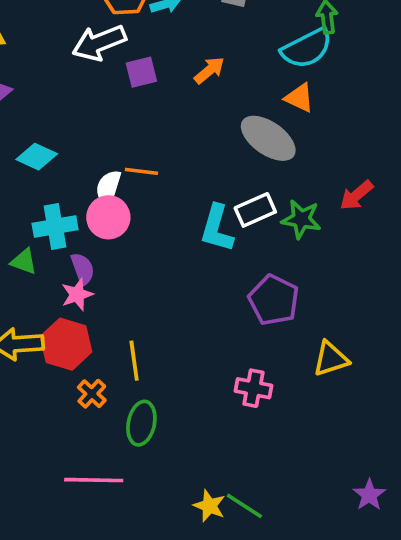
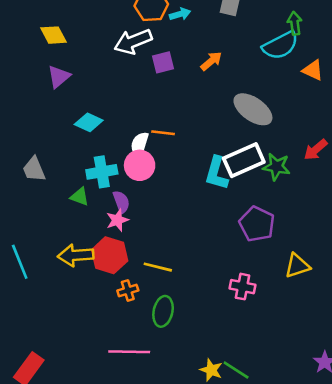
orange triangle: (299, 98) -> (313, 70), moved
white rectangle: (255, 210) -> (244, 160), size x1.4
yellow line: (134, 361) -> (158, 267), turned -68
orange cross: (92, 394) -> (128, 290), turned 30

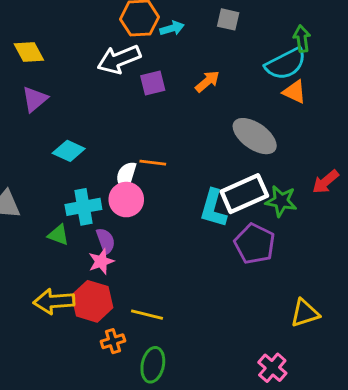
orange triangle: (313, 70) -> (294, 92), moved
purple pentagon: (257, 224) -> (255, 244), moved
pink cross: (243, 287) -> (272, 368), moved, turned 30

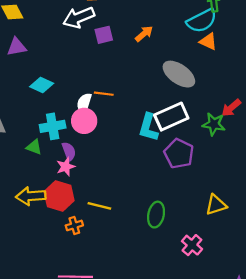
purple triangle: (35, 99) -> (17, 47), turned 30
green star: (281, 201) -> (214, 124), moved
green ellipse: (153, 365) -> (156, 215), moved

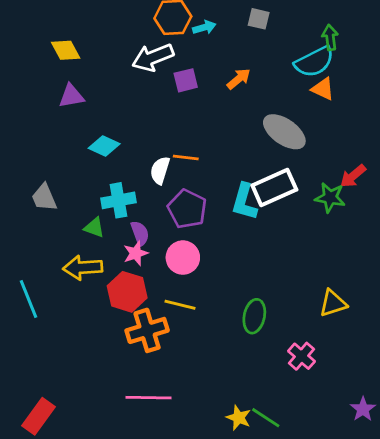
pink circle: (84, 121) -> (183, 258), moved
purple pentagon: (179, 154) -> (187, 209), moved
yellow arrow: (31, 196) -> (83, 268), moved
orange cross: (74, 225) -> (147, 330), size x1.8

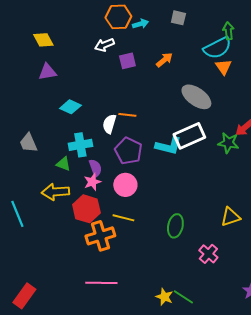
white arrow: (153, 57) -> (104, 45), size x0.7
orange triangle: (323, 89) -> (223, 67), turned 30
cyan L-shape: (244, 202) -> (168, 146), turned -92

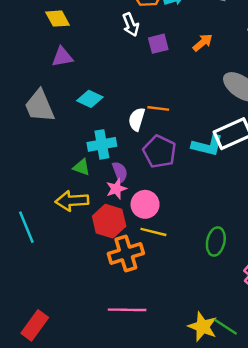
white arrow: (104, 45) -> (131, 25), turned -90
gray trapezoid: (28, 143) -> (40, 106), moved, size x1.4
pink circle: (125, 185) -> (145, 204), moved
yellow star: (164, 297) -> (203, 327), size x1.4

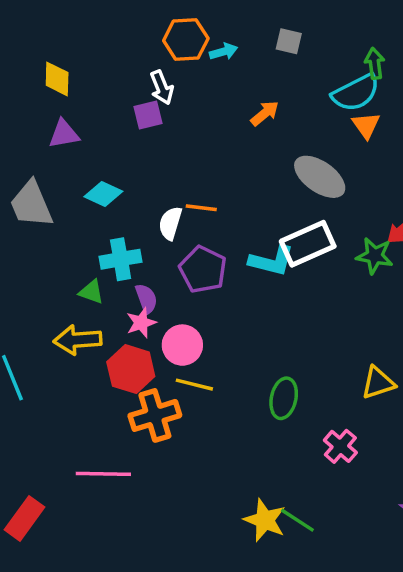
yellow diamond: (58, 19) -> (57, 79), turned 30
purple square: (158, 44) -> (148, 115), moved
pink line: (127, 310) -> (103, 474), moved

